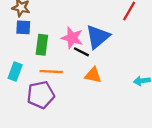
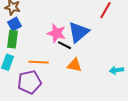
blue square: (23, 27) -> (14, 24), turned -32
green rectangle: (42, 45) -> (12, 39), moved

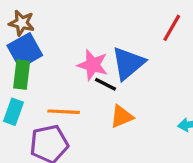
blue square: (14, 24) -> (25, 50), size x1.5
orange triangle: (74, 65) -> (122, 117), turned -35

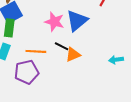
black line: (106, 84) -> (62, 46), moved

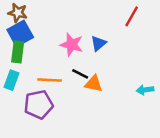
blue triangle: (77, 21) -> (99, 43), size x0.6
orange triangle: (73, 55) -> (94, 84), turned 35

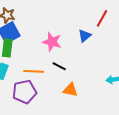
blue triangle: (99, 43) -> (85, 36), moved
orange triangle: (94, 84) -> (70, 90), moved

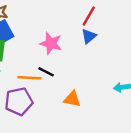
red line: (102, 18) -> (89, 16), moved
black line: (59, 66) -> (46, 72), moved

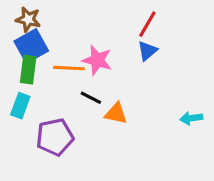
orange line: (29, 78) -> (69, 68), moved
orange triangle: (72, 99) -> (116, 113), moved

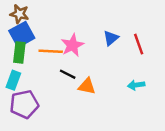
red line: (147, 24) -> (139, 44), moved, turned -50
pink star: (97, 60) -> (72, 45), turned 30
cyan arrow: (191, 118) -> (136, 85), moved
purple pentagon: (55, 137) -> (24, 104), moved

